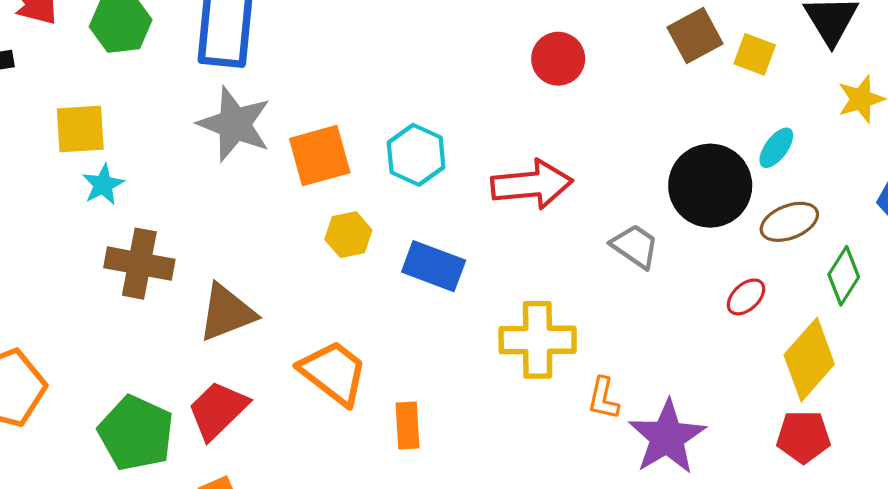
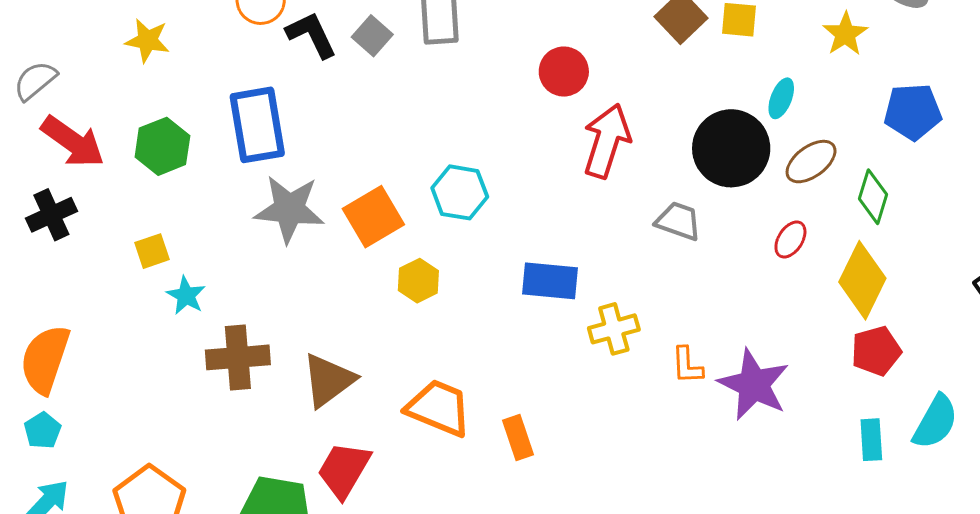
yellow square: (80, 129) -> (152, 251), size x0.7
red arrow: (532, 184) -> (607, 141), moved, turned -52
blue rectangle: (434, 266) -> (550, 281), moved
yellow cross: (538, 340) -> (614, 329), size x0.7

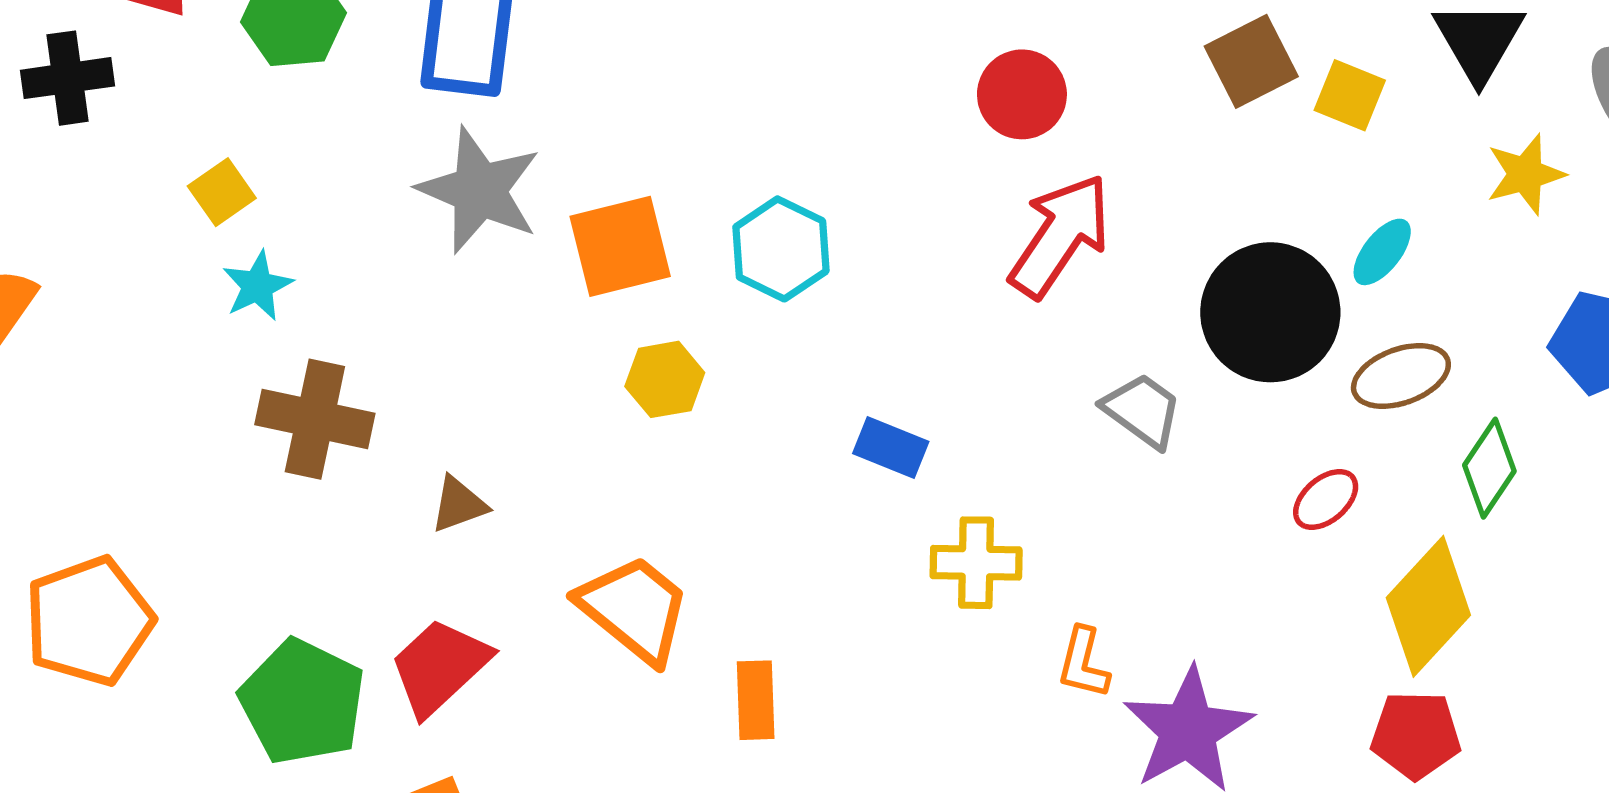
yellow square: (152, 251) -> (222, 192), turned -33
blue rectangle: (550, 281) -> (891, 447), size x0.7
brown triangle: (328, 380) -> (459, 505), size x0.6

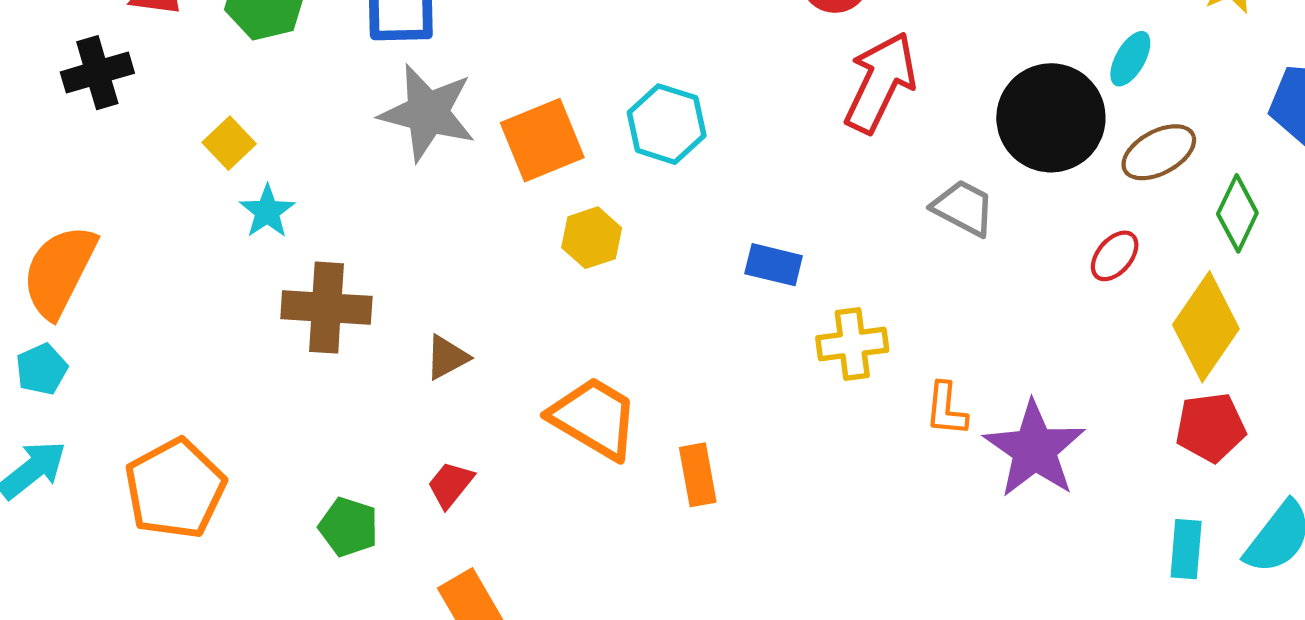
red trapezoid: (440, 667) -> (450, 484), size x0.6
green pentagon: (302, 702) -> (349, 527), size x0.6

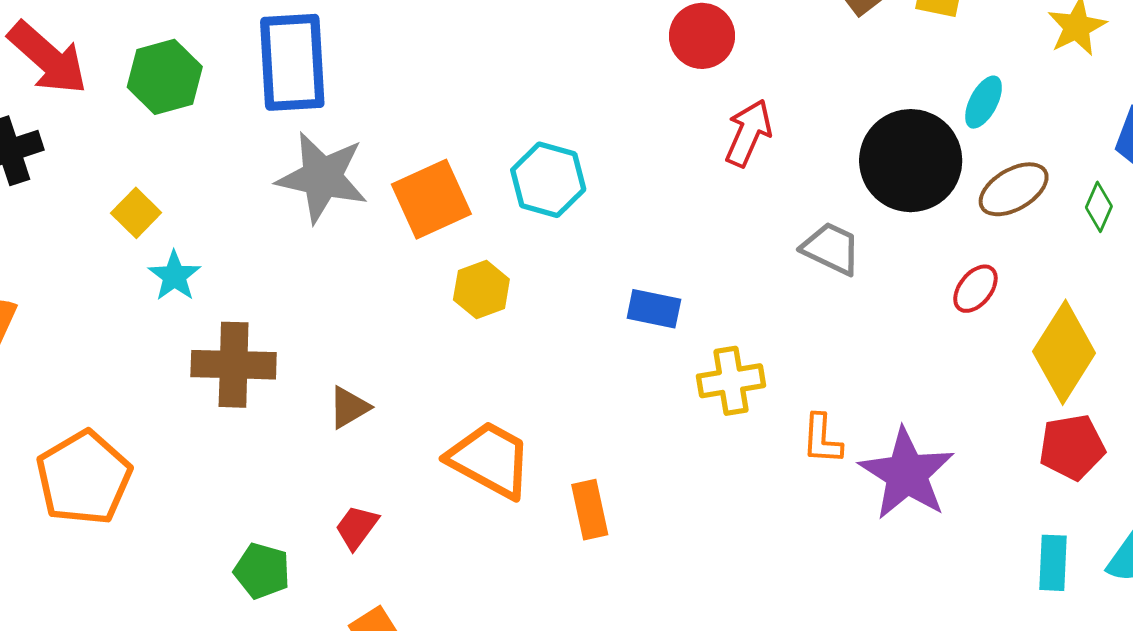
red arrow: (880, 82) -> (748, 133), size x0.7
green diamond: (1237, 213) -> (1099, 207), moved, size x0.7
orange pentagon: (175, 489) -> (84, 478), moved

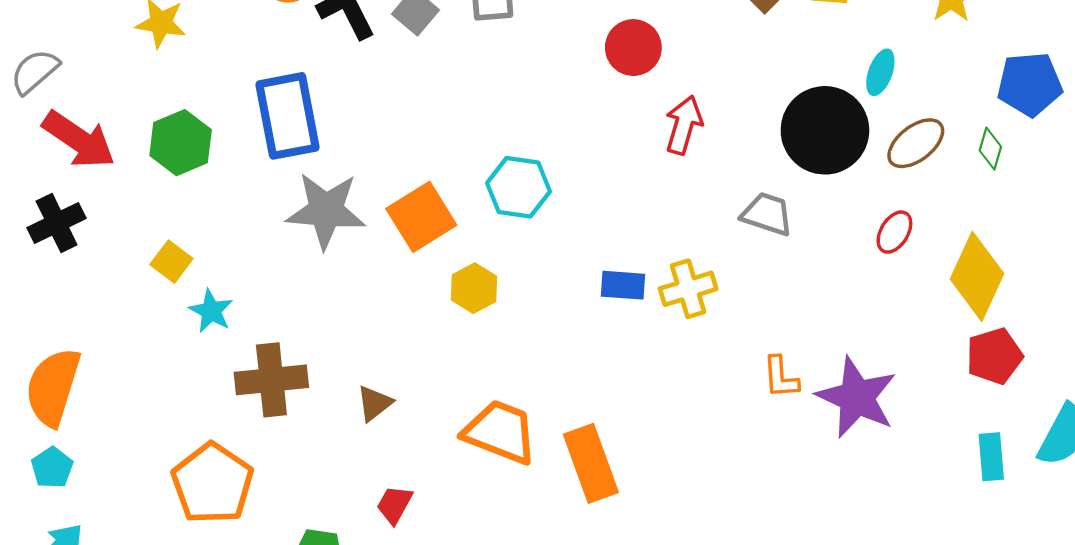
yellow cross: (731, 381) -> (688, 289), moved
orange pentagon: (84, 478) -> (212, 483), moved
orange rectangle: (590, 510) -> (591, 463), size x1.5

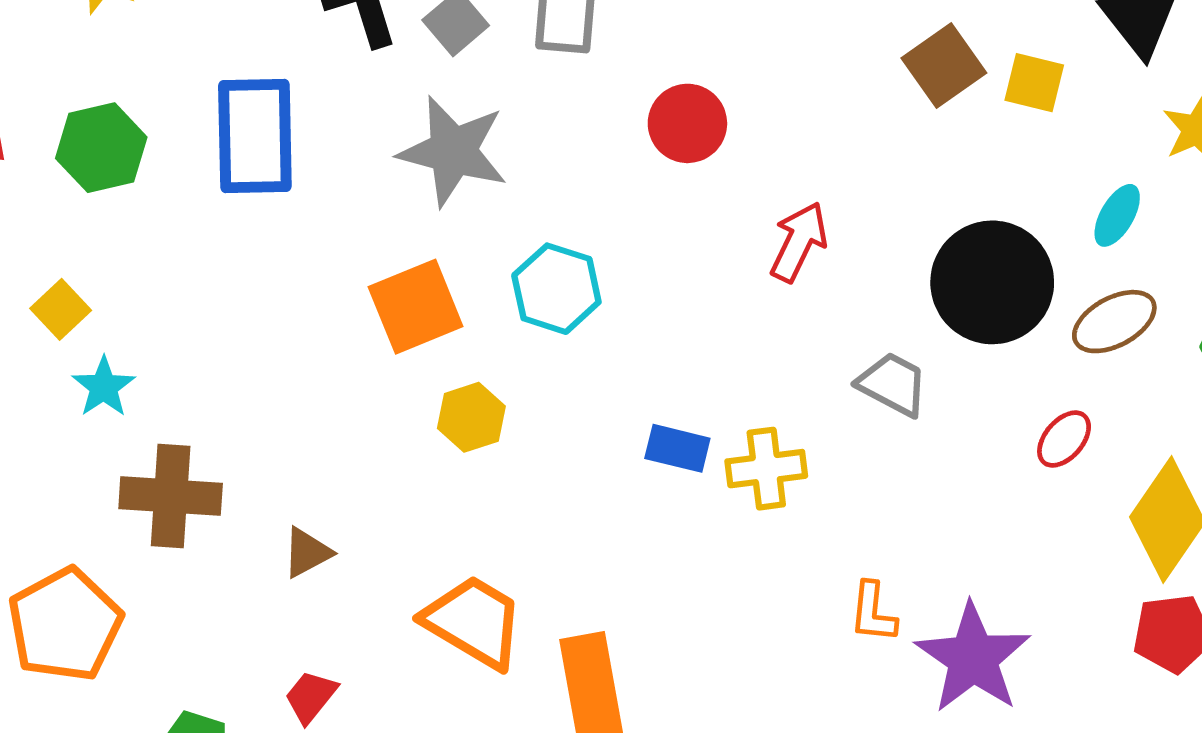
red circle: (633, 48) -> (687, 123), moved
cyan ellipse: (880, 72) -> (1117, 215), moved
gray star: (326, 211) -> (453, 151), moved

